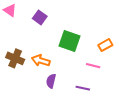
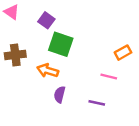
green square: (69, 41) -> (61, 44), moved
brown cross: (15, 58) -> (15, 55), moved, turned -30

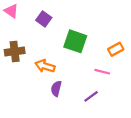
green square: (61, 44) -> (75, 41), moved
purple line: (97, 103) -> (91, 96), turned -48

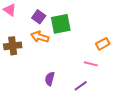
green square: (75, 41) -> (61, 24), moved, turned -30
orange arrow: (45, 66) -> (40, 37), moved

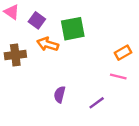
purple square: (39, 17) -> (37, 20), moved
pink line: (91, 64) -> (118, 77), moved

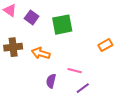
orange arrow: (48, 44) -> (41, 53), moved
pink line: (118, 77) -> (75, 71), moved

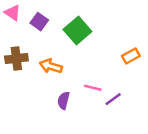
green square: (62, 25) -> (77, 30), turned -30
purple line: (83, 88) -> (113, 99), moved

